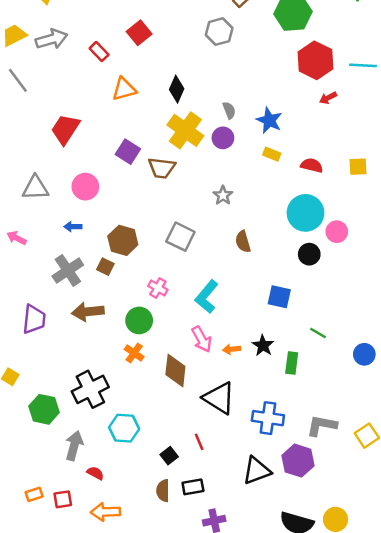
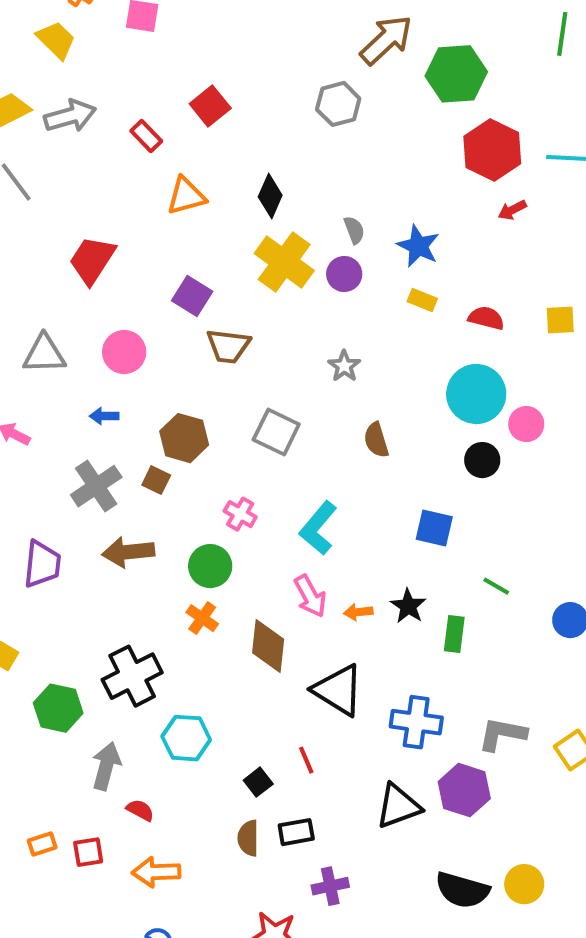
brown trapezoid: (162, 168) -> (228, 346), moved

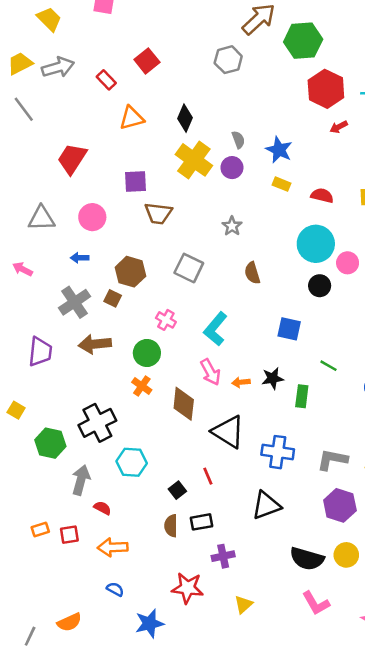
purple square: (192, 296) -> (135, 182), turned -35
black star: (408, 606) -> (273, 378), turned 30
purple hexagon: (464, 790) -> (340, 505), moved

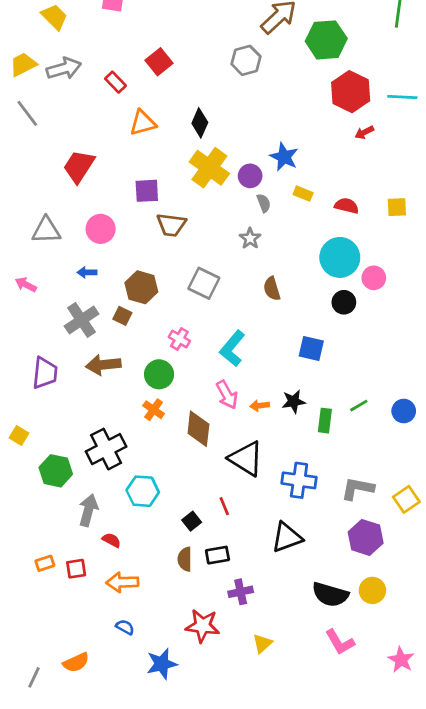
gray semicircle: (238, 140) -> (264, 203), moved
blue star: (279, 150) -> (284, 157), moved
green line: (329, 366) -> (359, 406), moved, turned -60

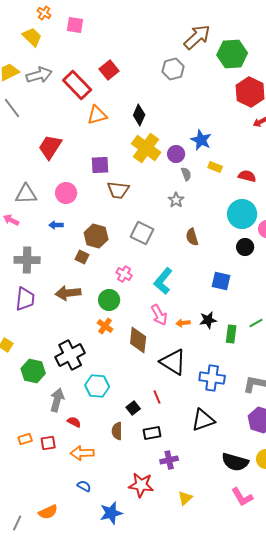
red rectangle: (116, 82) -> (77, 85), size x1.8
pink arrow: (26, 285) -> (11, 220), moved
gray cross: (82, 320) -> (27, 260), moved, turned 35
brown semicircle: (185, 559) -> (117, 431), moved

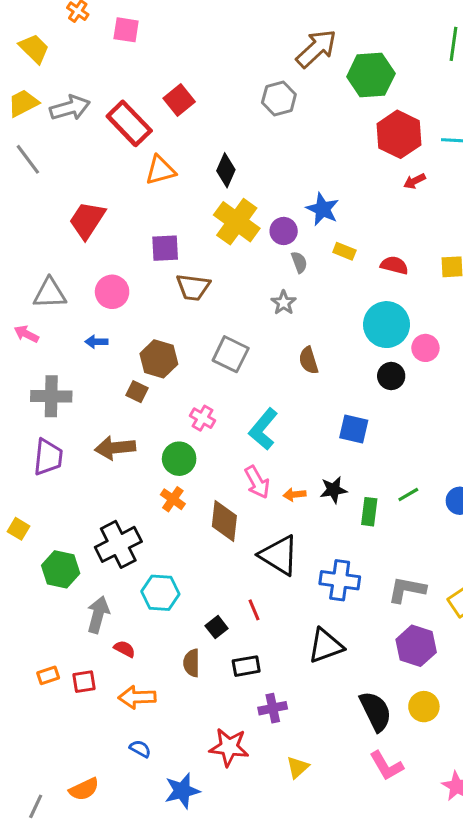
yellow trapezoid: (32, 37) -> (34, 49), moved
black semicircle: (235, 462) -> (376, 711), turned -132

